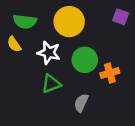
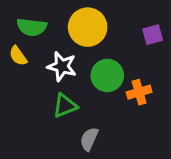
purple square: (121, 17) -> (153, 35), moved, turned -35
gray semicircle: (81, 103) -> (89, 139), moved

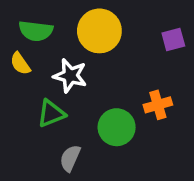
green circle: (107, 75) -> (117, 127), moved
green triangle: (65, 106) -> (51, 113), moved
gray semicircle: (89, 139) -> (70, 158), moved

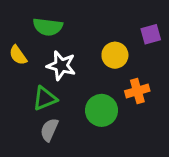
green semicircle: (36, 31) -> (48, 27), moved
yellow circle: (99, 31) -> (115, 55), moved, size x0.7
gray semicircle: (70, 158) -> (49, 130), moved

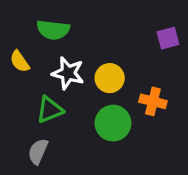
yellow circle: (115, 55) -> (110, 78), moved
orange cross: (137, 91) -> (153, 101), turned 30
gray semicircle: (49, 130) -> (38, 151), moved

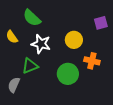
green semicircle: (53, 30) -> (32, 18), turned 36
yellow circle: (110, 78) -> (74, 40), moved
gray semicircle: (38, 151) -> (14, 85), moved

